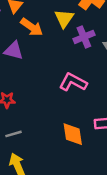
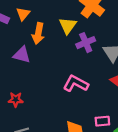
orange arrow: (32, 27) -> (38, 34), turned 66

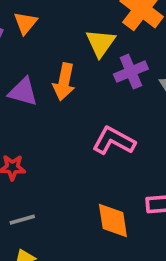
orange arrow: (38, 34) -> (64, 82), moved

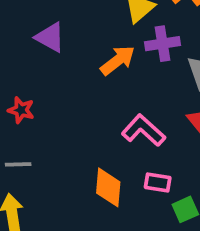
orange arrow: (64, 82) -> (118, 60), moved, turned -153
pink L-shape: (114, 141) -> (143, 130), moved

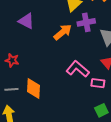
pink rectangle: (158, 182) -> (98, 83), moved
orange diamond: (108, 187) -> (33, 89), moved

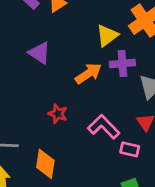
red star: (12, 60) -> (58, 114), moved
orange diamond: (33, 89) -> (45, 164), moved

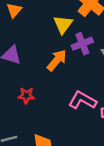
red star: (58, 114) -> (26, 96), moved

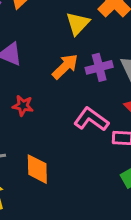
purple cross: (82, 44) -> (99, 67), moved

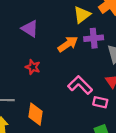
purple cross: (99, 67) -> (94, 38), moved

